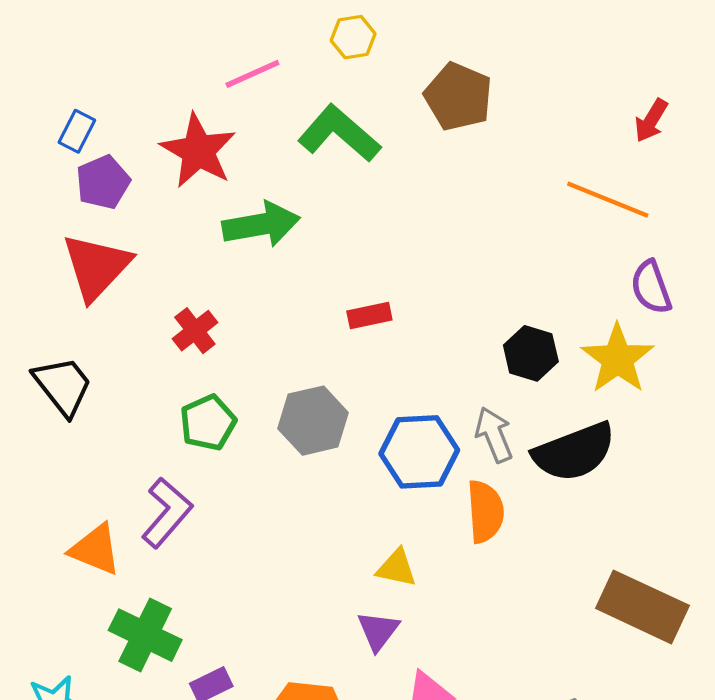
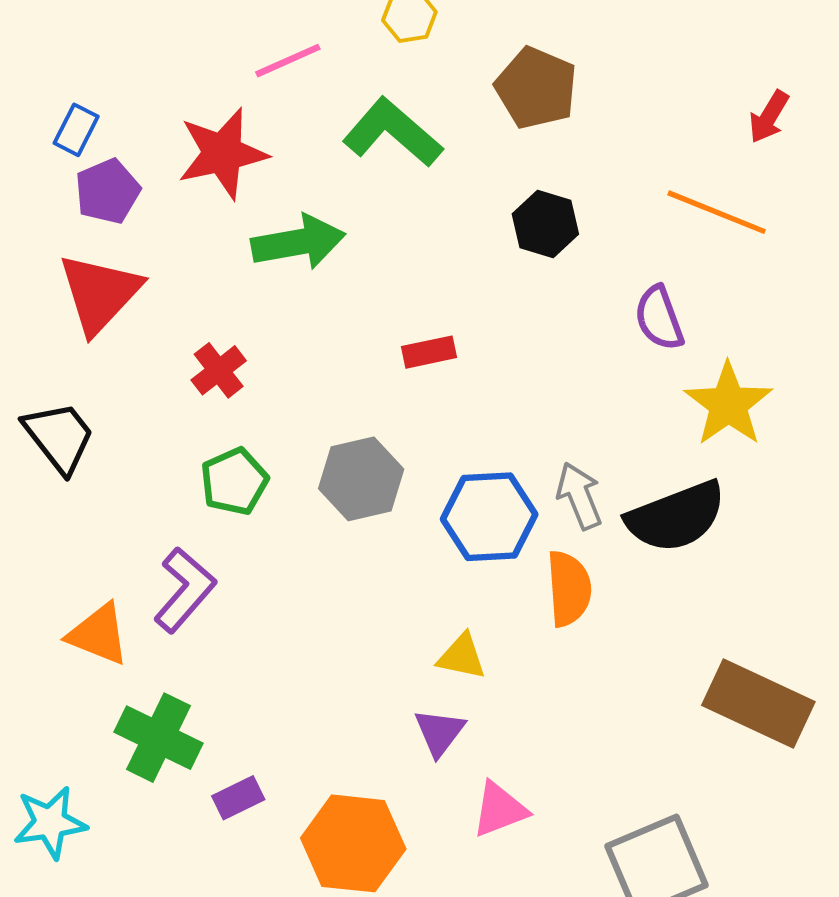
red star: (198, 151) -> (223, 153), turned 30
purple semicircle: (651, 287) -> (659, 318), moved
black hexagon: (531, 353) -> (545, 224), moved

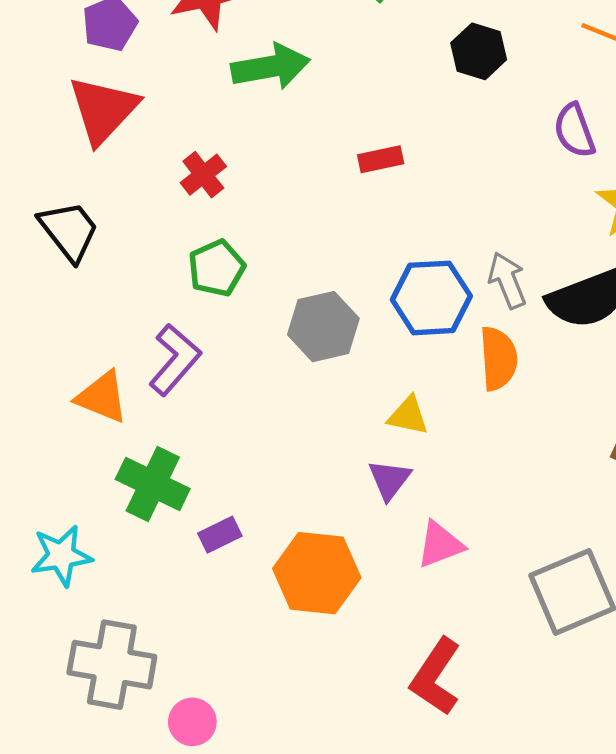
gray hexagon: (361, 479) -> (323, 327), moved

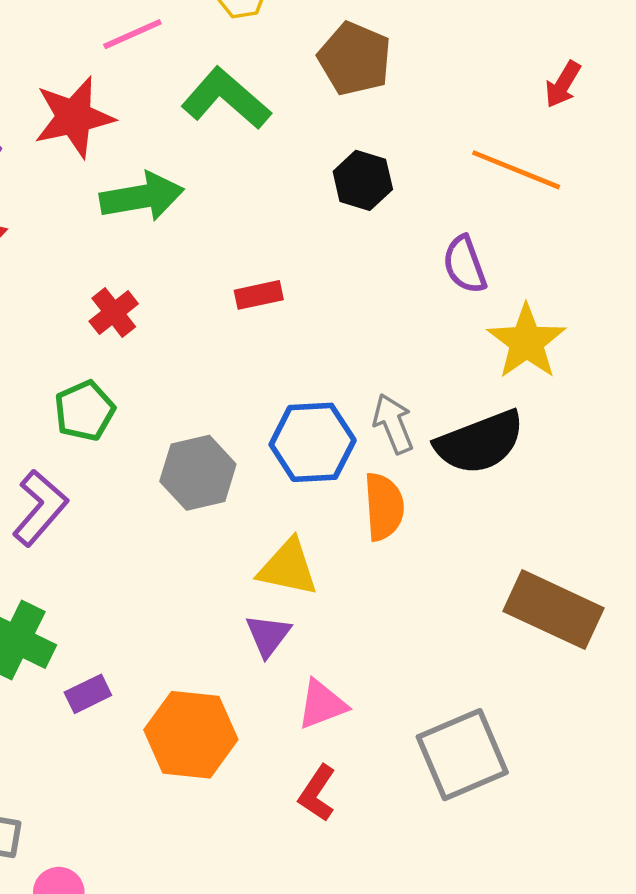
red cross: (203, 175) -> (114, 313), moved
yellow triangle: (408, 416) -> (288, 567), size x1.4
red L-shape: (436, 677) -> (317, 793), moved, size x0.7

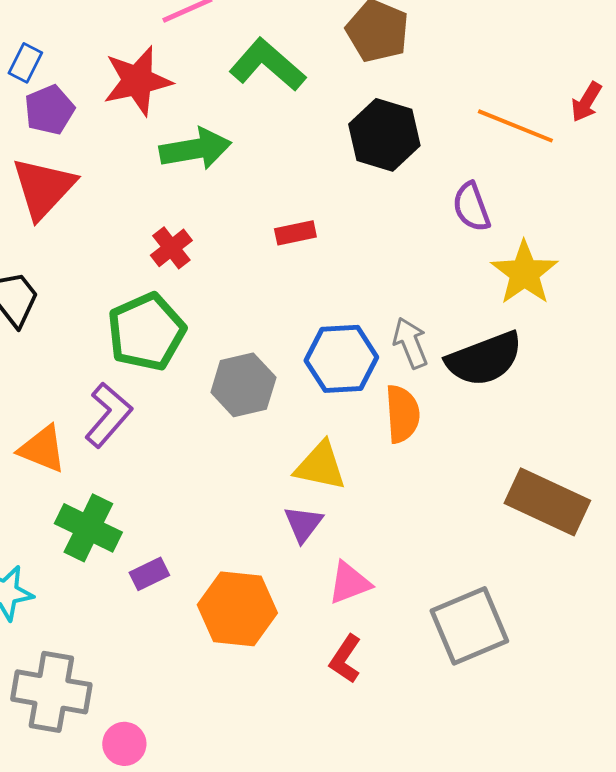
red arrow: (563, 84) -> (586, 102), moved
black hexagon: (363, 180) -> (384, 135), size x1.4
green pentagon: (84, 411) -> (146, 332), size x1.5

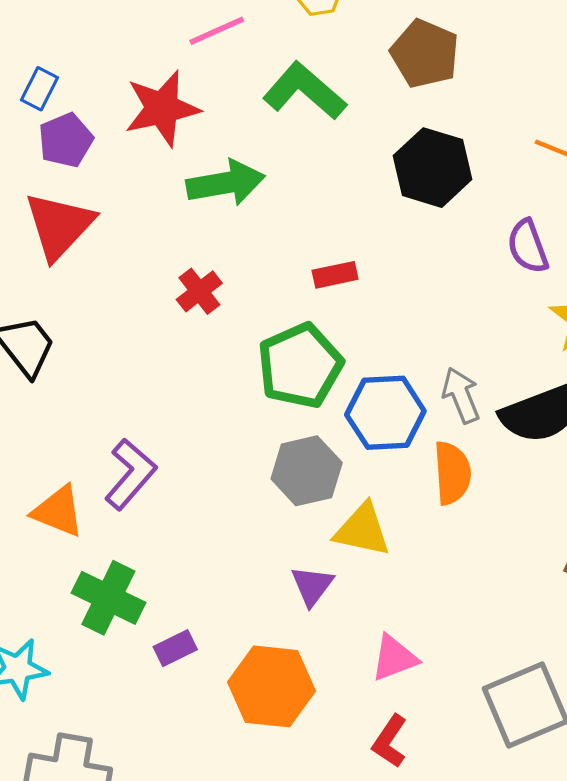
green pentagon: (146, 332) -> (300, 366), moved
gray hexagon: (243, 385) -> (307, 471), moved
purple triangle: (303, 524) -> (312, 586), moved

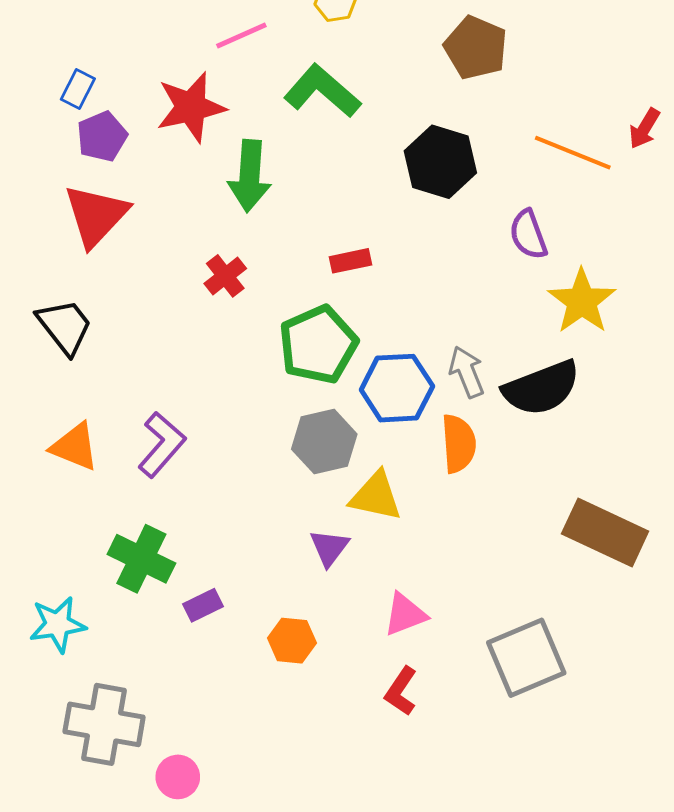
brown pentagon: (425, 54) -> (476, 48), moved
green arrow: (226, 183) -> (249, 176), turned 104
orange triangle: (58, 511) -> (75, 447), moved
orange hexagon: (272, 686) -> (292, 641), size x0.6

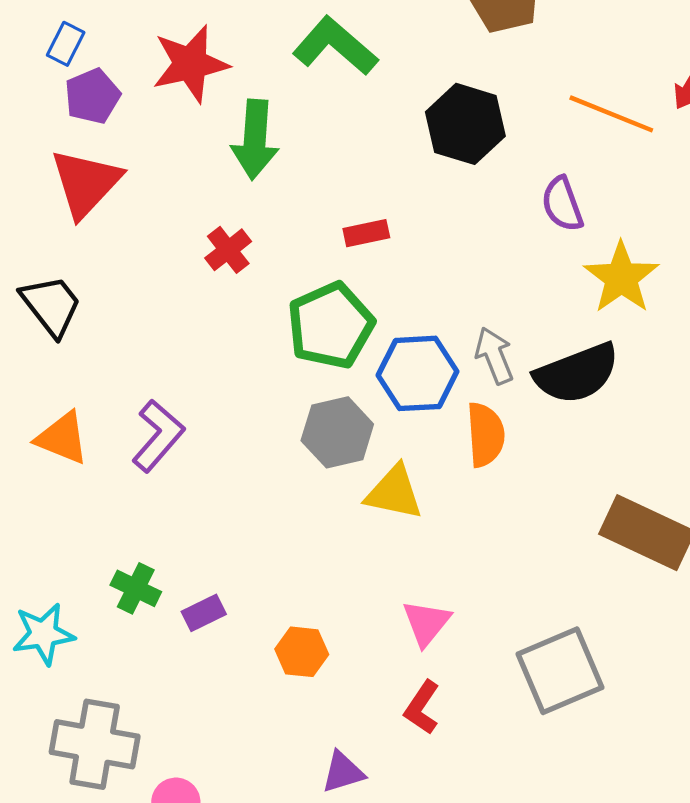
purple triangle: (329, 548) -> (343, 772), moved, turned 36
green cross: (141, 559) -> (136, 588), moved, size x0.7
pink triangle: (405, 614) -> (426, 623), turned -30

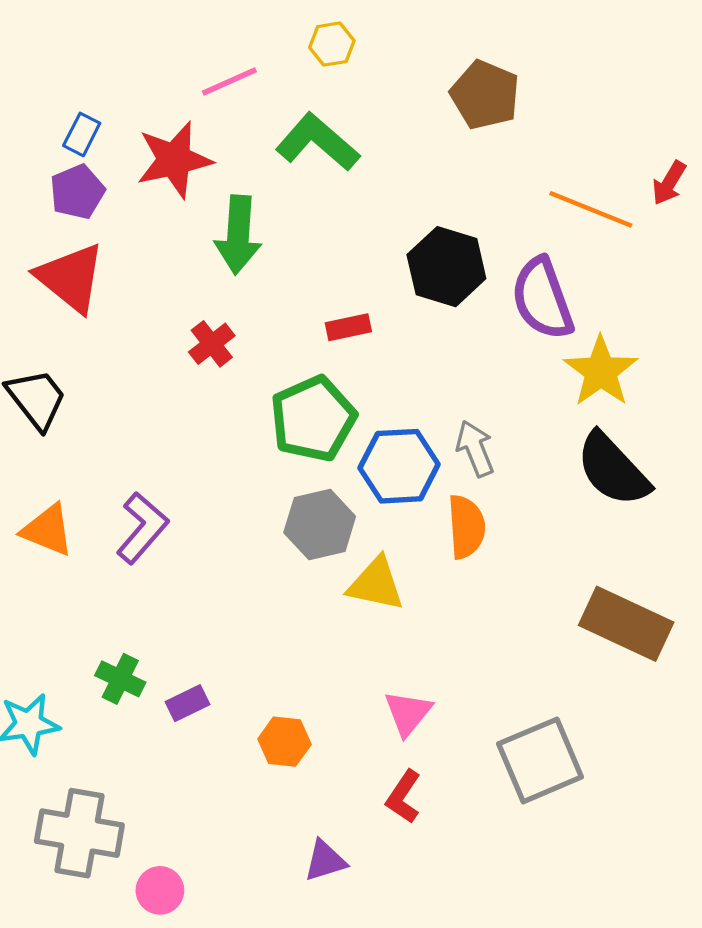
blue rectangle: (66, 44) -> (82, 134), moved
black hexagon: (465, 124) -> (446, 267), moved
red triangle: (86, 183) -> (71, 278), turned -34
purple semicircle: (562, 204) -> (542, 299), size x1.5
black semicircle: (577, 373) -> (613, 469), moved, turned 68

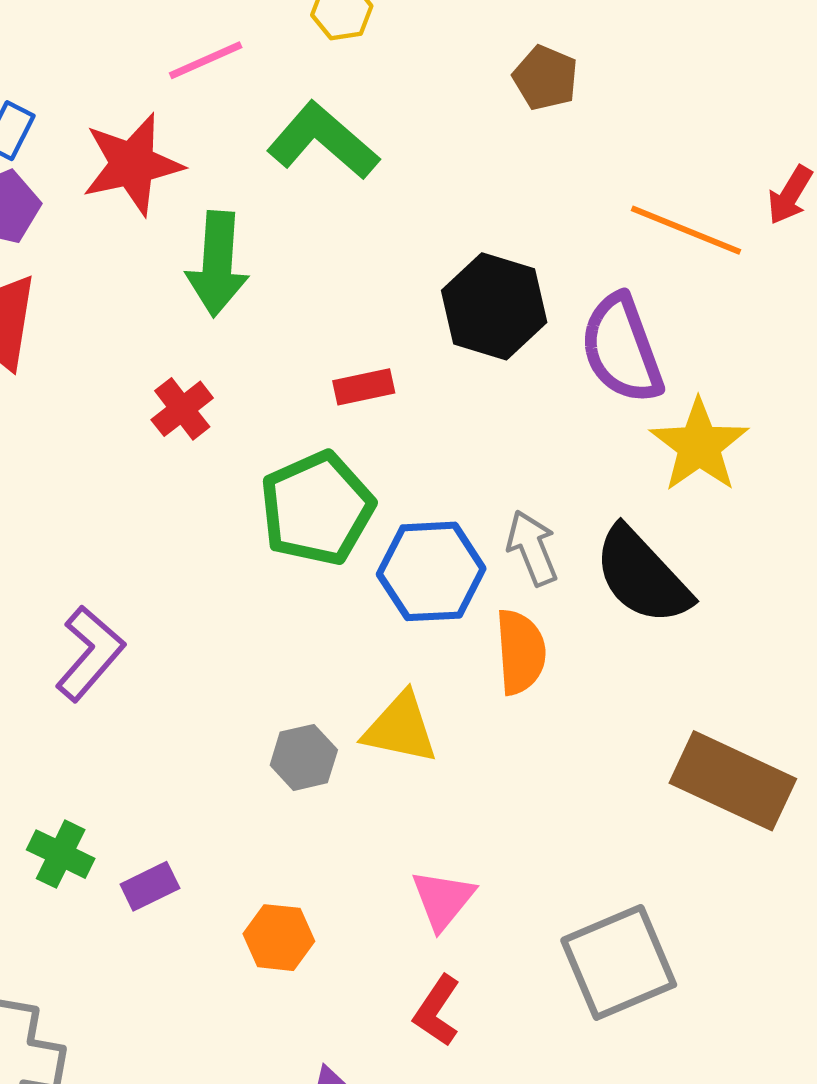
brown pentagon: (485, 95) -> (545, 78), size x0.7
black semicircle: (613, 469) -> (642, 576), moved
gray hexagon: (320, 525) -> (304, 757), moved, size x0.7

